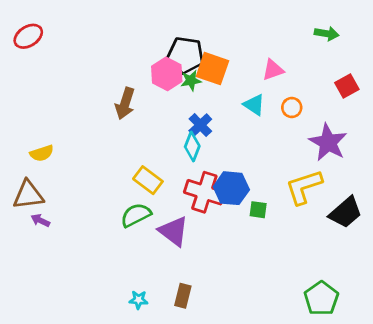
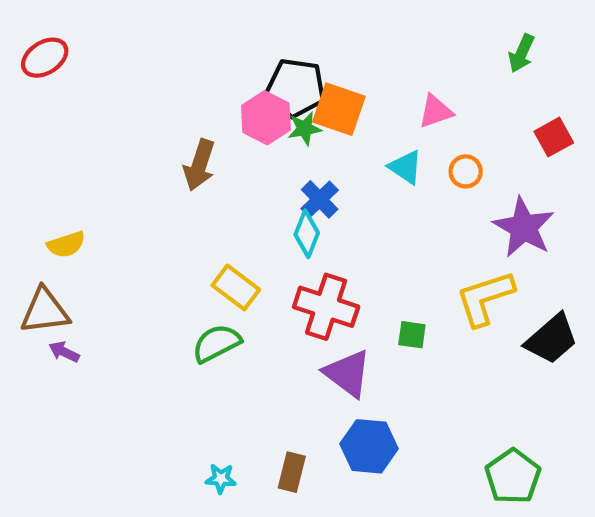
green arrow: (327, 34) -> (521, 53), turned 105
blue hexagon: (231, 188) -> (369, 446), moved
purple triangle: (173, 231) -> (348, 373), moved

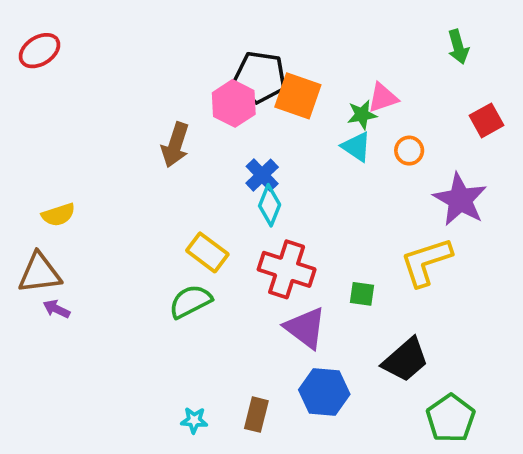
green arrow: (521, 53) -> (458, 47), turned -40
green star: (305, 128) -> (362, 115), moved
blue cross: (320, 199) -> (262, 175), moved
black trapezoid: (552, 339) -> (405, 360), moved

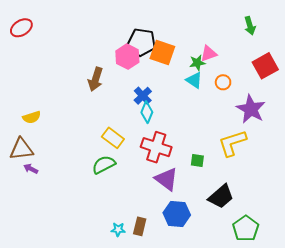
red square: (486, 120) -> (265, 66), size x1.4
cyan star: (194, 420) -> (118, 229), moved

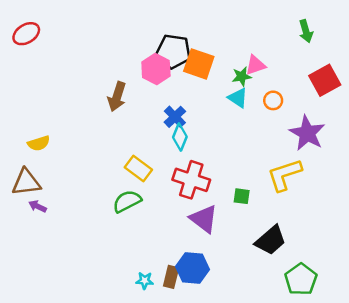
blue hexagon: (177, 214) -> (193, 268), moved

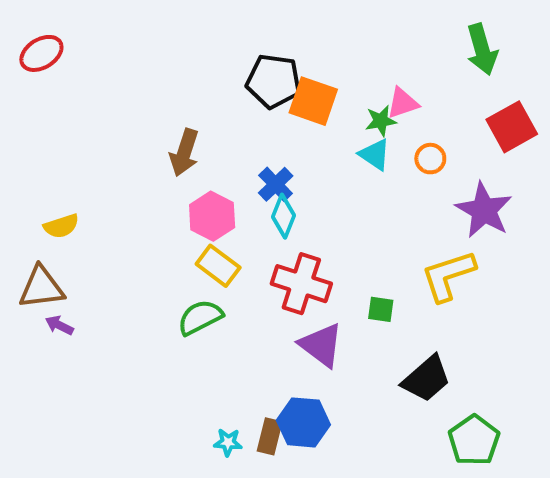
green arrow: (306, 31) -> (482, 49), size x1.4
pink hexagon: (156, 69) -> (212, 216), moved

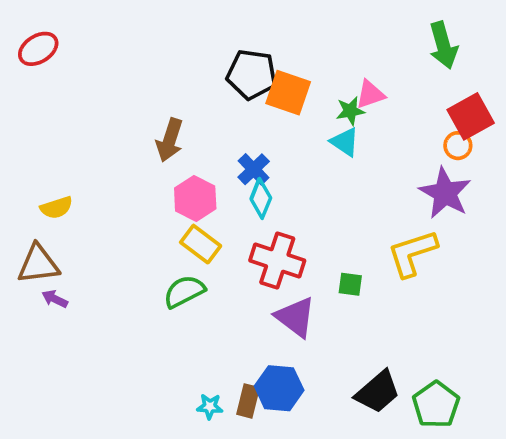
orange circle: (430, 159) -> (458, 146), moved
black trapezoid: (426, 379) -> (378, 392), moved

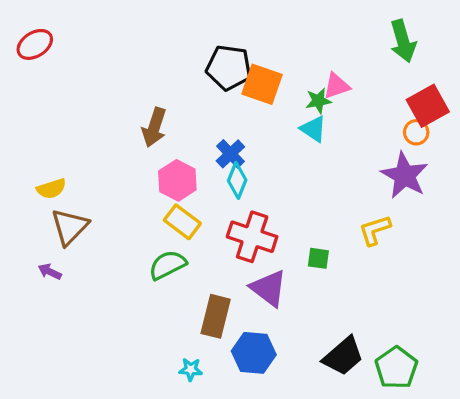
yellow L-shape: (412, 253) -> (375, 230), size x0.7
brown triangle: (38, 264) -> (70, 227), moved, turned -39
brown rectangle: (248, 401) -> (216, 316), moved, size x1.4

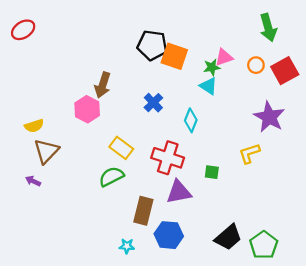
orange circle: (416, 132) -> (256, 65), moved
pink hexagon: (177, 180) -> (87, 109), moved
cyan diamond: (237, 180) -> (191, 120), moved
purple triangle: (269, 288) -> (179, 192), turned -48

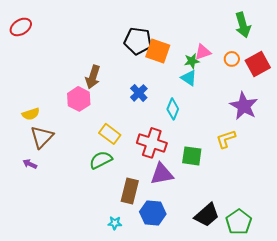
green square: (212, 172) -> (192, 156), size x1.5

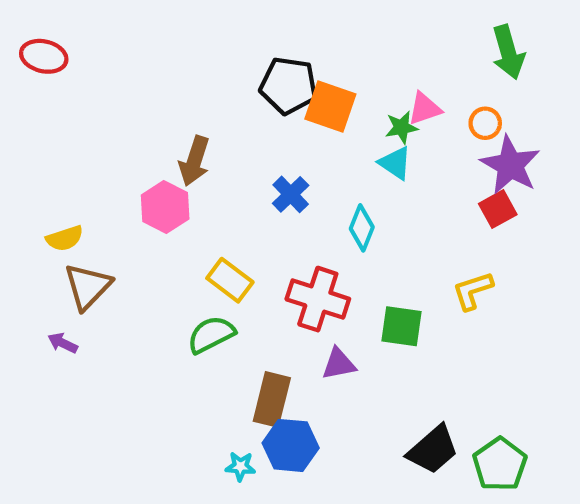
red ellipse: (21, 27) -> (44, 56), turned 45
red square: (258, 64) -> (498, 209), moved, size x0.7
purple star: (244, 106) -> (510, 165), moved
purple triangle: (162, 174) -> (339, 364), size x0.7
blue hexagon: (153, 213) -> (291, 445), moved

